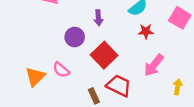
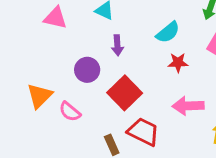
pink arrow: (154, 65) -> (188, 106), turned 50
orange triangle: (35, 77) -> (40, 96), moved

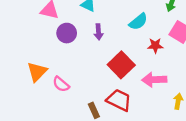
red star: (178, 63) -> (155, 46), moved
purple circle: (87, 70) -> (67, 33), moved
red square: (125, 93) -> (121, 65), moved

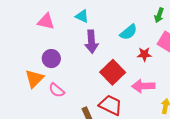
purple arrow: (98, 32) -> (91, 42), size x1.5
purple circle: (67, 33) -> (51, 59), moved

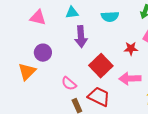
cyan triangle: (82, 16) -> (72, 13), turned -32
cyan semicircle: (128, 32) -> (110, 17), moved, turned 36
pink semicircle: (57, 90) -> (69, 84), moved

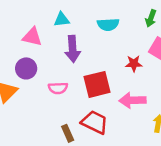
pink triangle: (38, 18) -> (32, 37), moved
red square: (101, 66) -> (97, 84), turned 30
pink semicircle: (69, 84) -> (58, 88), moved, turned -42

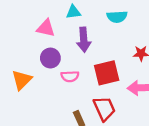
purple circle: (26, 68) -> (50, 58), moved
red trapezoid: (95, 122) -> (104, 109), turned 40

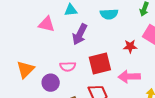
purple arrow: (84, 40) -> (80, 34), turned 30
purple circle: (50, 58) -> (51, 83), moved

